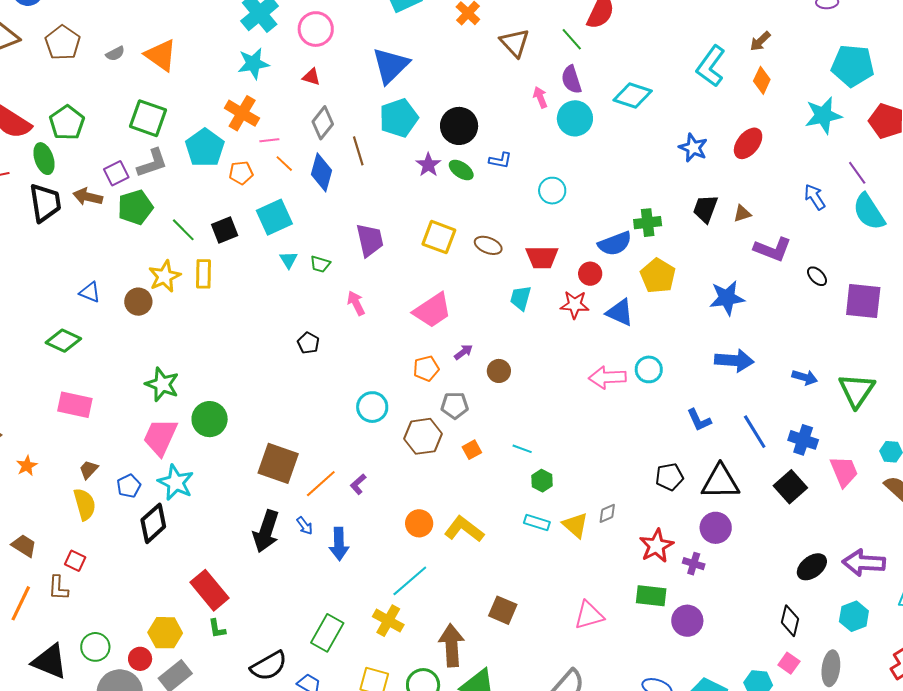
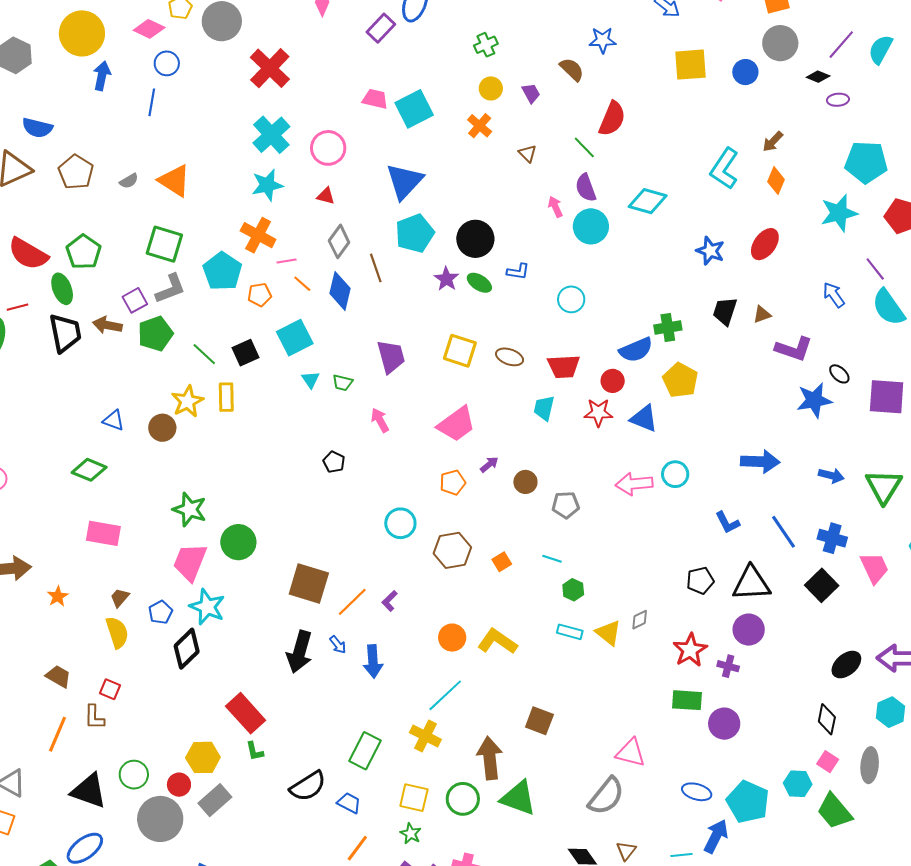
brown triangle: (515, 43) -> (528, 153), size x0.6
blue star: (727, 298) -> (814, 400), moved
gray pentagon: (455, 405) -> (566, 505), moved
pink triangle: (589, 615) -> (631, 753), moved, turned 32

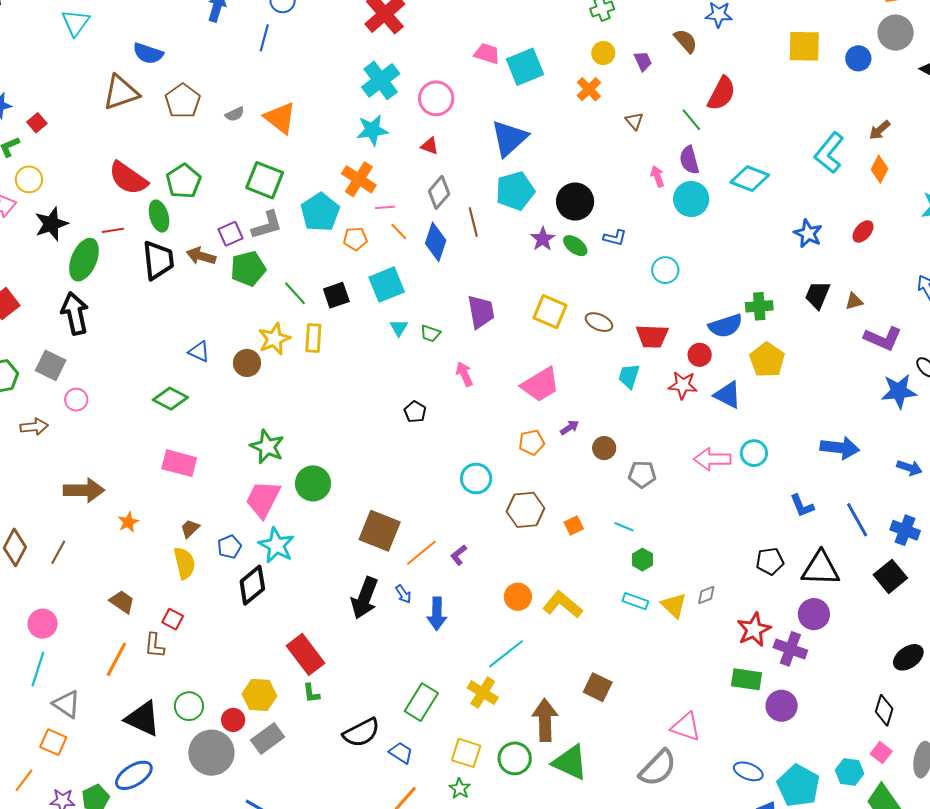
red ellipse: (765, 244) -> (863, 231), size x0.7
purple cross: (728, 666) -> (790, 649), size x1.5

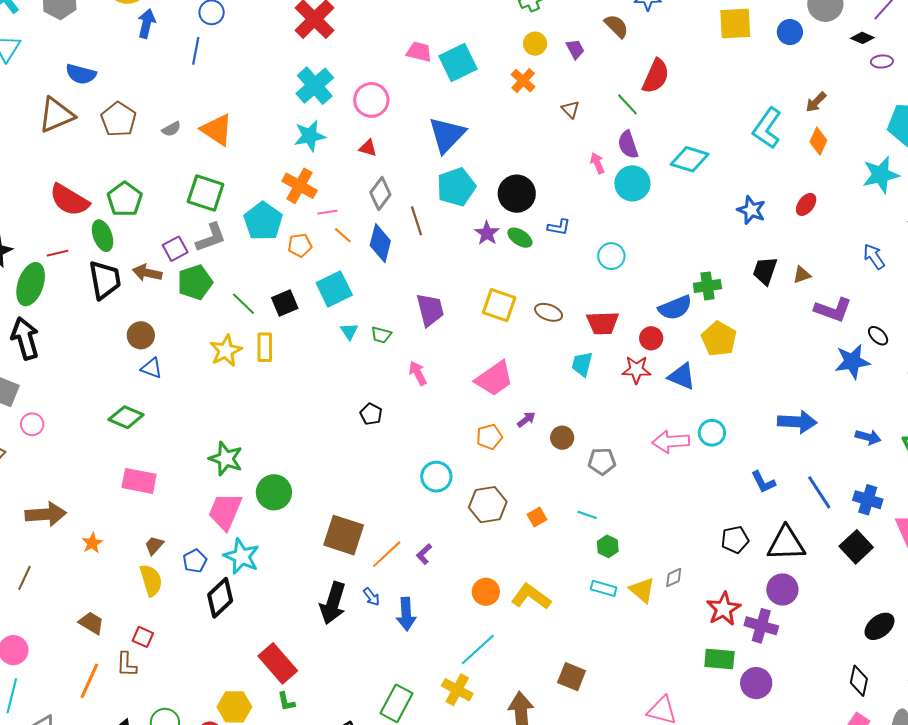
brown circle: (247, 363) -> (141, 335), moved

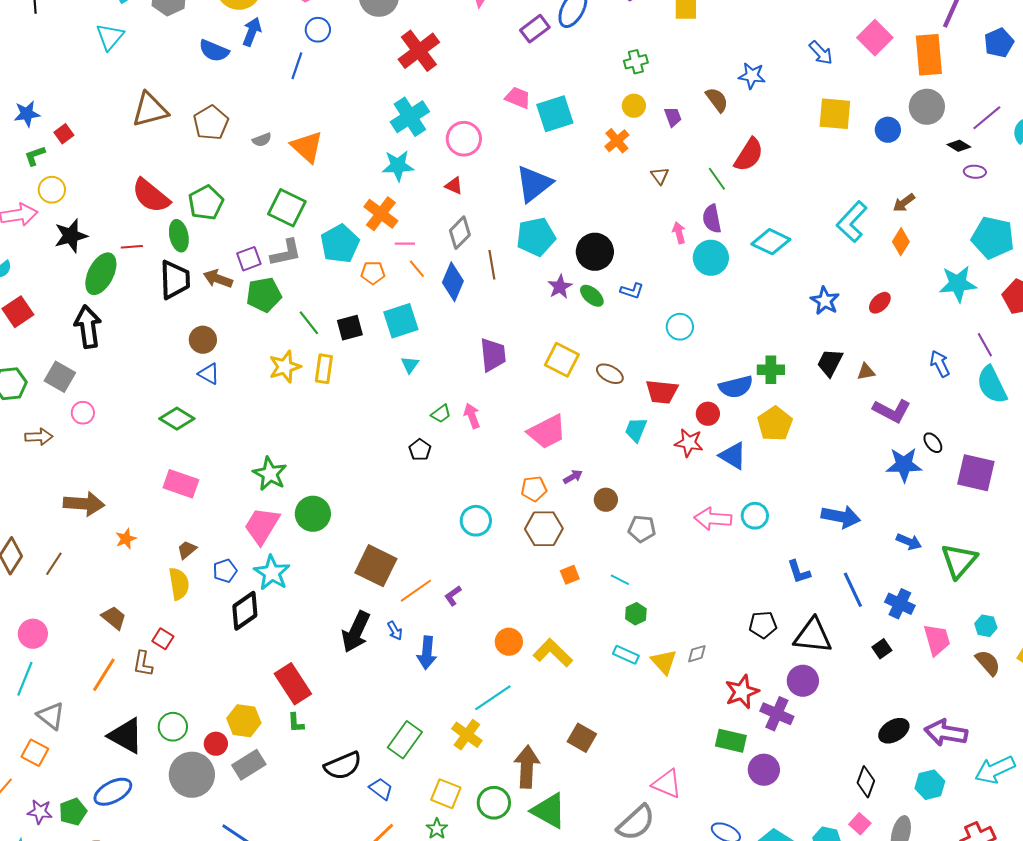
blue semicircle: (81, 74) -> (214, 51), moved
green trapezoid: (381, 335) -> (441, 414), moved, turned -60
brown hexagon: (488, 505) -> (544, 529), moved
black square: (856, 547) -> (882, 649), size x0.6

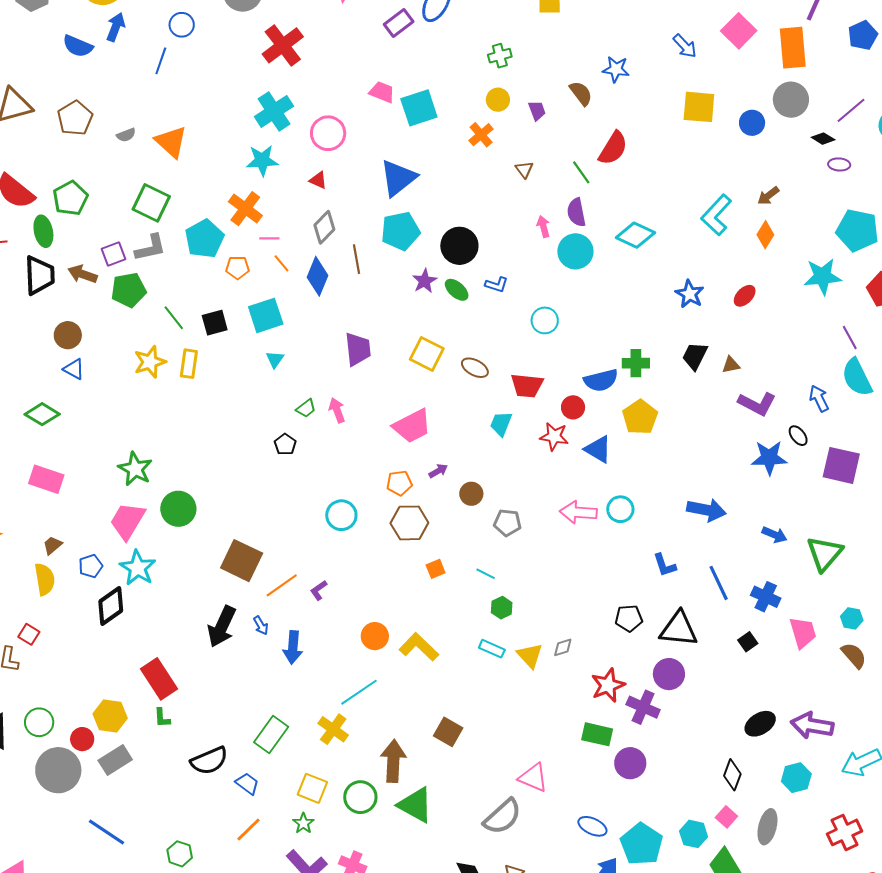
blue arrow: (940, 364) -> (819, 399), moved

